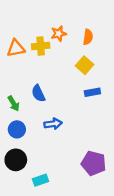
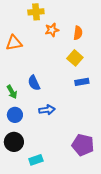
yellow cross: (41, 46) -> (36, 12), moved

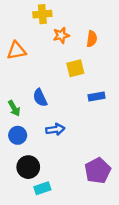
yellow square: (75, 58) -> (75, 68), moved, turned 35
black circle: (14, 142) -> (28, 167), moved
purple pentagon: (83, 145) -> (98, 171), turned 30

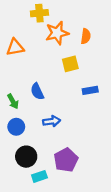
orange star: (61, 35) -> (57, 33), size x1.5
purple pentagon: (98, 171) -> (66, 160), moved

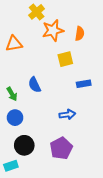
yellow cross: (39, 13) -> (37, 12), turned -35
blue arrow: (52, 121) -> (67, 115), moved
cyan rectangle: (39, 176) -> (11, 166), moved

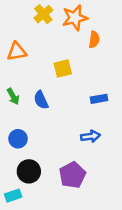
orange star: (53, 30) -> (75, 18), moved
yellow square: (65, 59) -> (63, 69), moved
green arrow: (12, 94) -> (13, 96), moved
blue arrow: (67, 115) -> (91, 136), moved

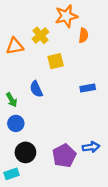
yellow cross: (43, 14) -> (41, 35), moved
green arrow: (13, 96) -> (12, 100), moved
blue arrow: (91, 136) -> (91, 147), moved

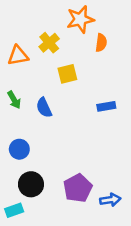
green arrow: (12, 100) -> (14, 100), moved
blue arrow: (91, 147) -> (110, 200), moved

